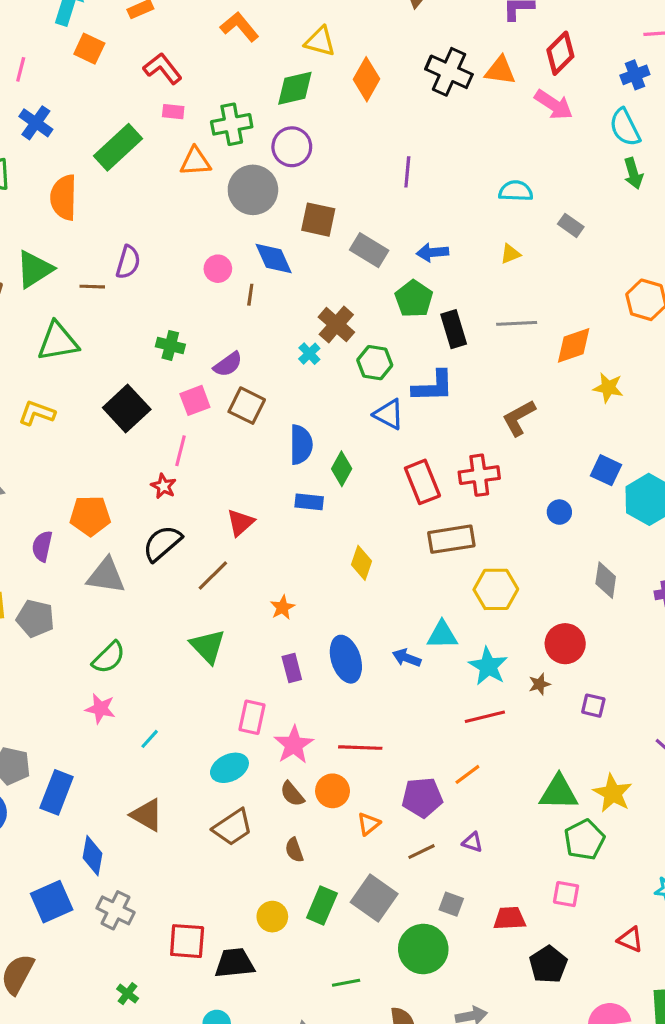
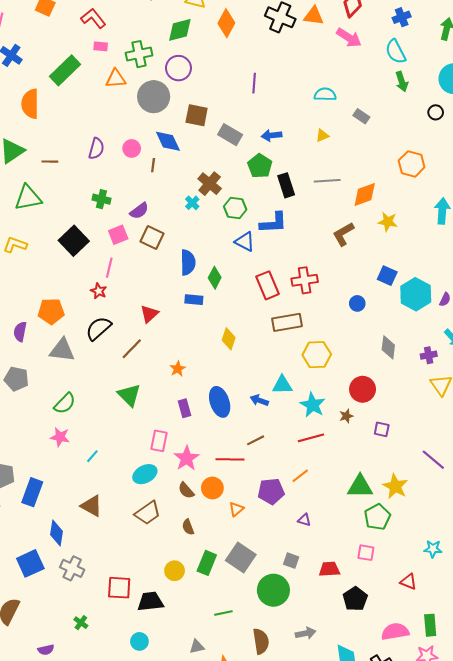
purple semicircle: (128, 262) -> (96, 149), moved
brown L-shape: (519, 418) -> (343, 234), moved
brown line: (422, 852) -> (256, 440), moved

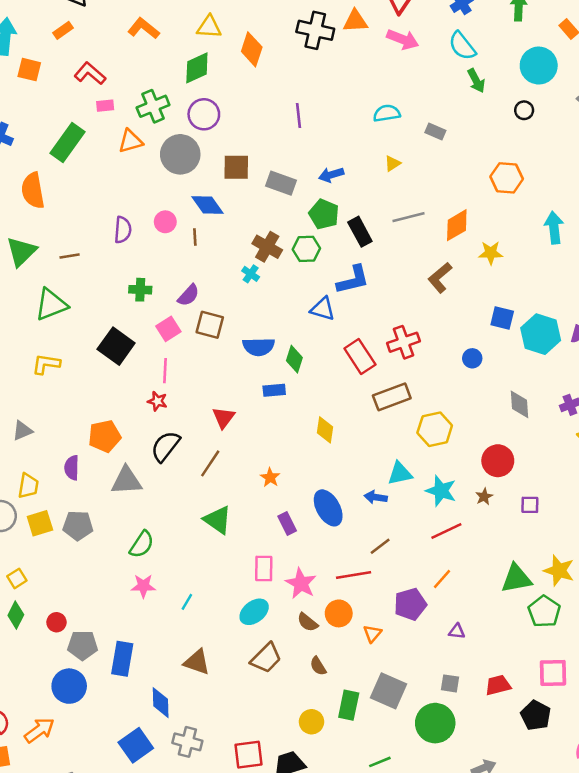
green hexagon: (235, 208) -> (306, 249), moved
blue semicircle: (188, 262) -> (259, 347), turned 100
pink square: (366, 553) -> (553, 673), moved, size x1.4

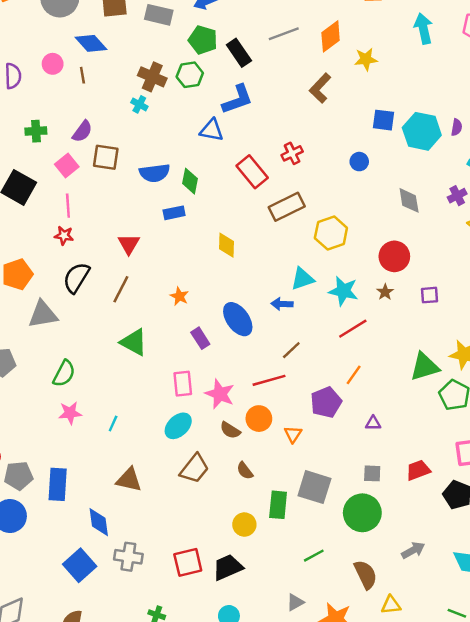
red cross: (403, 342) -> (292, 153), size x0.7

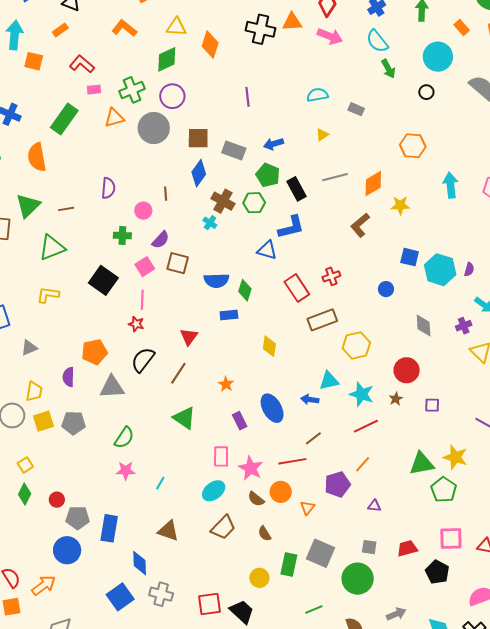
blue diamond: (91, 43) -> (199, 173), moved, turned 72
pink circle: (53, 64) -> (143, 211), moved
black trapezoid: (228, 567) -> (242, 612), turned 60

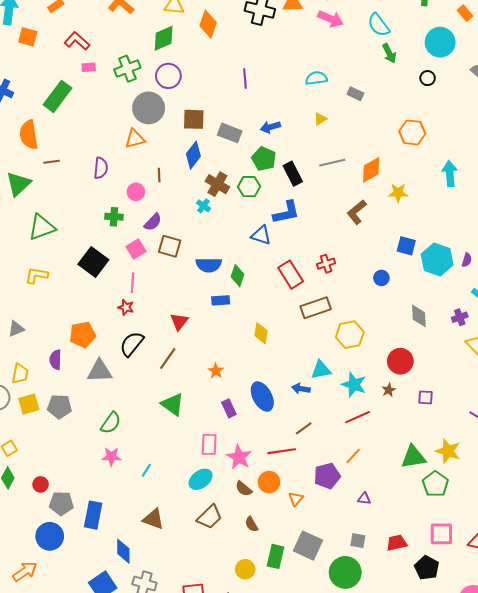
orange triangle: (114, 118) -> (135, 139), moved
brown line: (66, 209) -> (52, 162), moved

